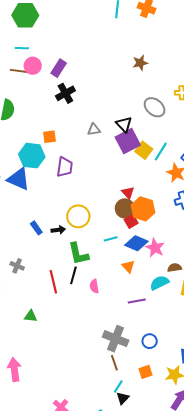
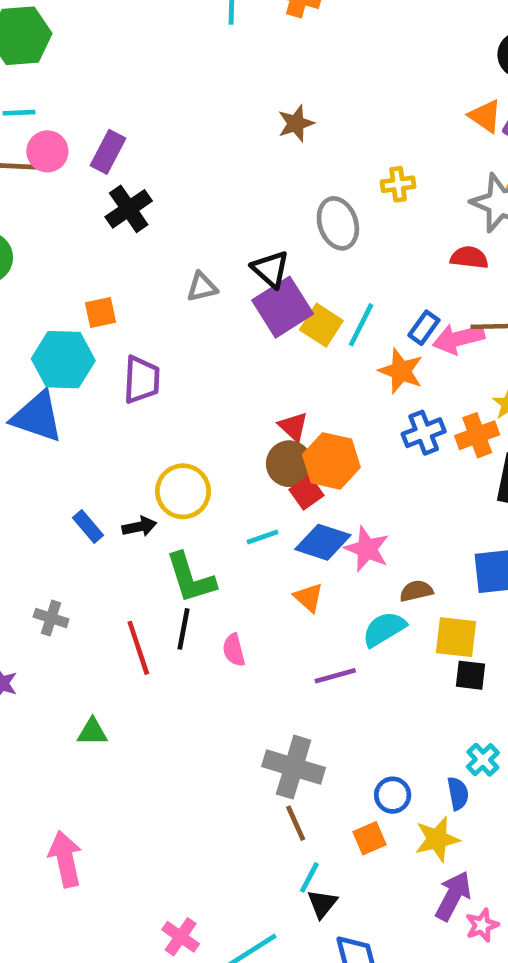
gray ellipse: (155, 107) -> (338, 223), turned 35
blue circle: (150, 341) -> (393, 795), moved

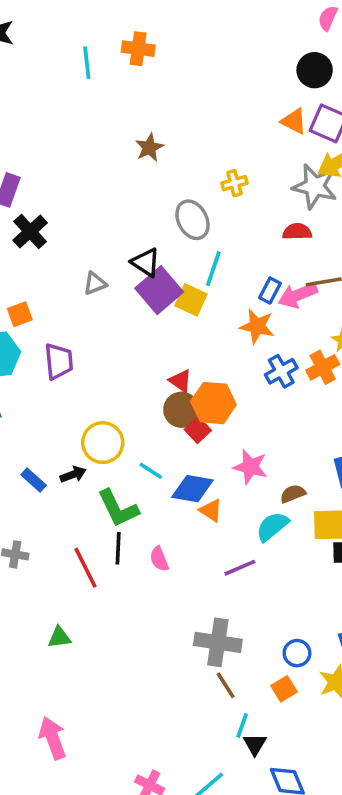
cyan line: (361, 325) -> (213, 269), moved
cyan line: (262, 537) -> (151, 471), moved, turned 60
blue diamond: (323, 542) -> (192, 489), moved

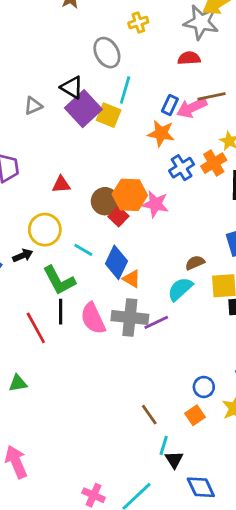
red triangle: (180, 381) -> (61, 185), moved, turned -36
pink star: (250, 467) -> (155, 204), moved
blue diamond: (192, 489) -> (116, 262), turned -72
pink semicircle: (159, 559) -> (93, 318), size x1.6
gray cross: (218, 642) -> (130, 317), moved

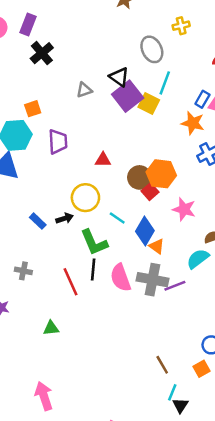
pink star: (155, 204) -> (184, 209), moved

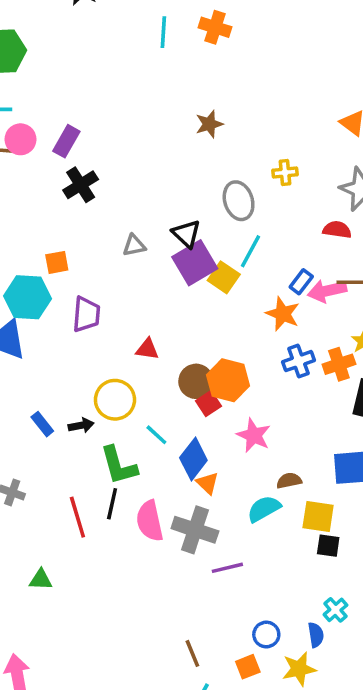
purple line: (175, 286) -> (227, 568), moved

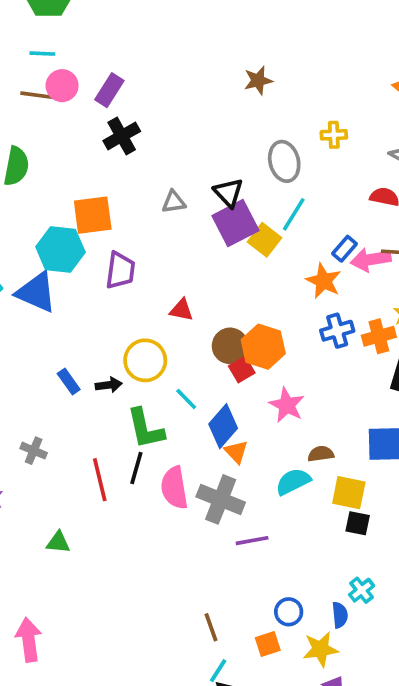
orange square: (57, 262) -> (93, 215), size x1.6

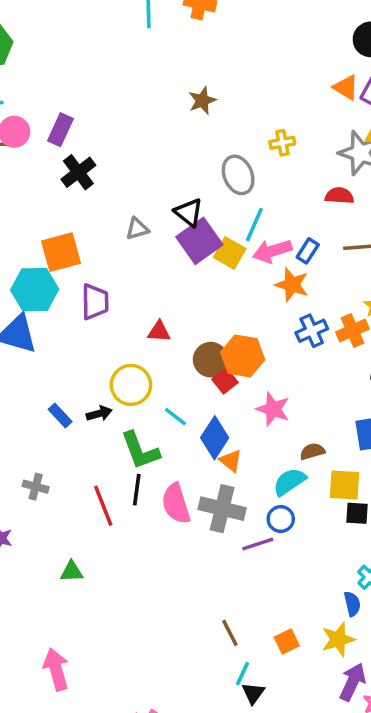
pink arrow: (371, 260) -> (272, 251), moved
blue circle: (289, 612) -> (281, 519), moved

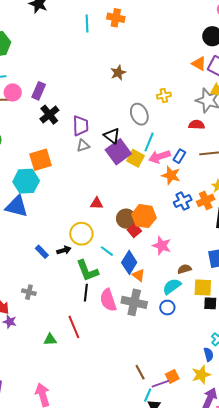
purple trapezoid: (95, 302) -> (81, 126), moved
red line: (103, 506) -> (74, 327), moved
purple line: (258, 544) -> (160, 384), moved

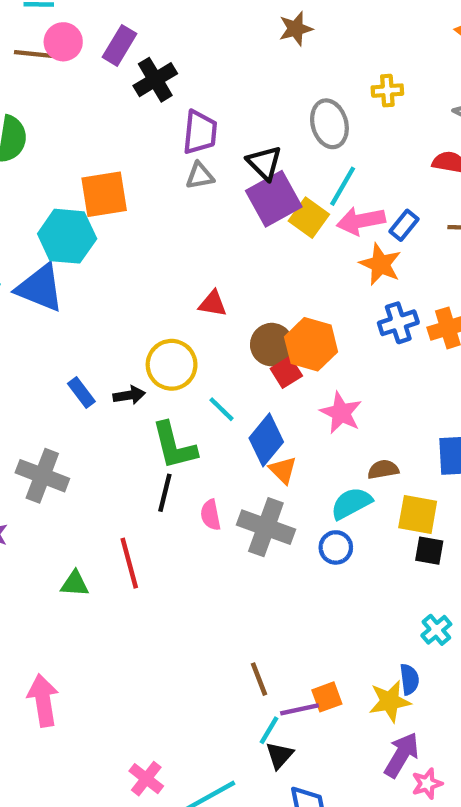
black cross: (49, 115) -> (155, 80), moved
gray cross: (29, 292) -> (42, 476), size x1.6
pink semicircle: (108, 300) -> (211, 515), size x0.6
blue semicircle: (209, 354) -> (409, 679), moved

